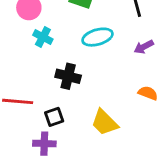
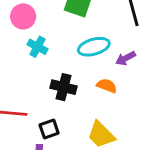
purple arrow: (144, 47) -> (126, 58), moved
orange semicircle: (148, 93) -> (107, 86), moved

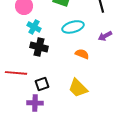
purple arrow: (126, 58) -> (105, 36), moved
black cross: (64, 87) -> (39, 47), moved

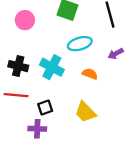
cyan cross: (34, 27) -> (52, 67), moved, size x1.5
black cross: (39, 47) -> (18, 66), moved

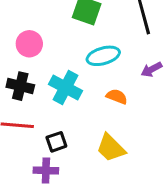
pink circle: (25, 20) -> (29, 44), moved

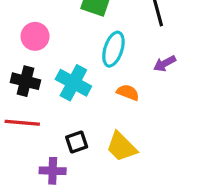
cyan ellipse: (103, 56) -> (113, 49), turned -56
black square: (56, 142) -> (77, 142), moved

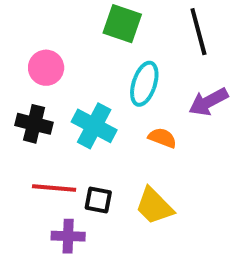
purple arrow: (165, 64) -> (208, 102), size x1.4
red line: (22, 123) -> (54, 188), moved
black square: (77, 142) -> (98, 200), turned 30

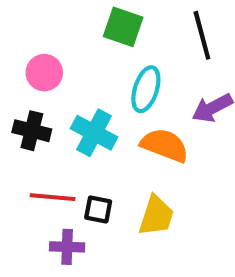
orange semicircle: (162, 138) -> (165, 145), size x1.6
yellow trapezoid: (154, 206) -> (156, 216), turned -117

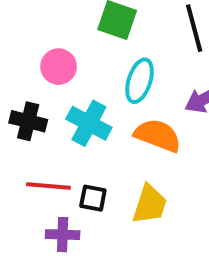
pink circle: (44, 73) -> (59, 67), moved

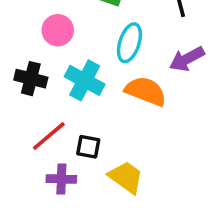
red line: (48, 186) -> (49, 136), turned -45
yellow trapezoid: (150, 204) -> (126, 177), moved, turned -72

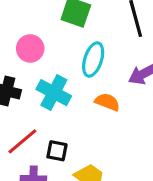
orange semicircle: (146, 91) -> (107, 102), size x0.7

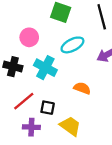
cyan ellipse: (93, 59) -> (72, 45), turned 45
orange semicircle: (107, 102) -> (82, 88), moved

